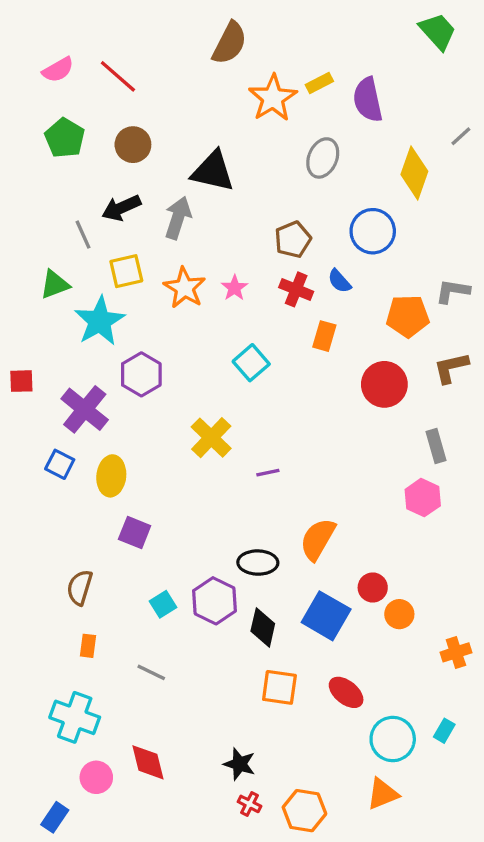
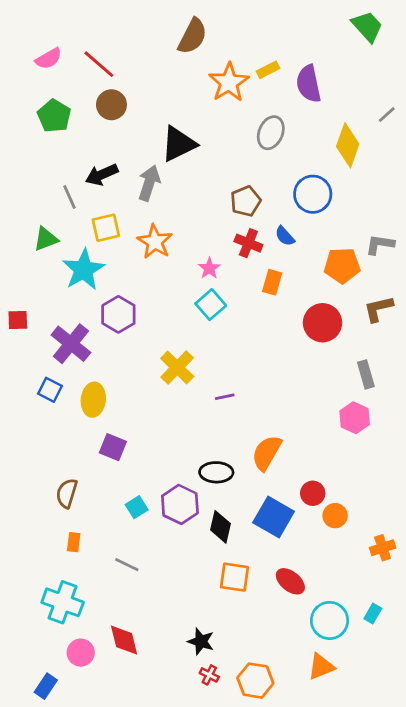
brown circle: (133, 145) -> (111, 105), moved
black triangle: (213, 171) -> (179, 144), turned -39
pink star: (235, 288) -> (209, 268), moved

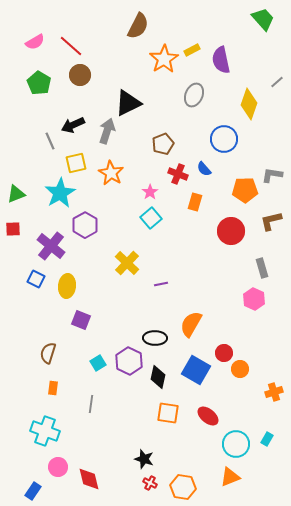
brown pentagon: (246, 201) -> (163, 144), moved
green triangle: (46, 239) -> (16, 194), moved
gray line: (127, 565) -> (91, 404), turned 72
red diamond: (124, 640) -> (89, 479), moved

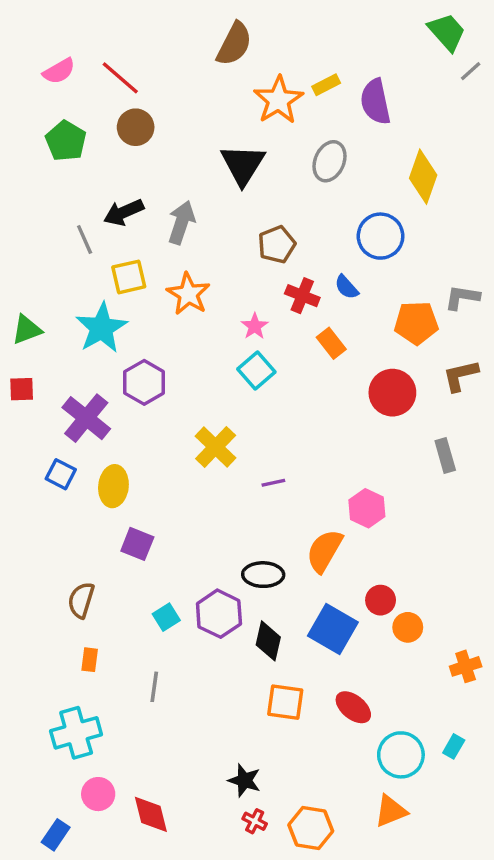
gray line: (277, 82) -> (471, 71), moved
black triangle: (128, 103) -> (243, 165), moved, turned -32
orange rectangle: (195, 202) -> (331, 343), turned -54
pink hexagon: (254, 299) -> (367, 508), moved
cyan cross: (45, 431) -> (76, 733), turned -36

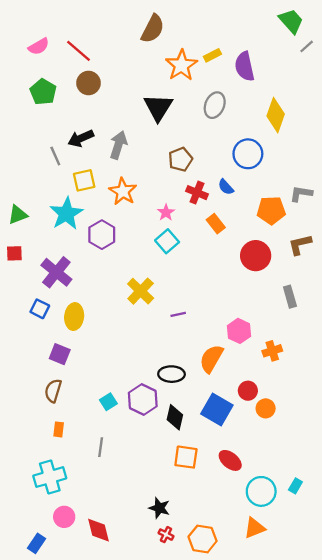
purple hexagon: (144, 382) -> (102, 235), moved
purple square: (137, 544) -> (60, 354), moved
orange cross: (466, 666) -> (272, 351), moved

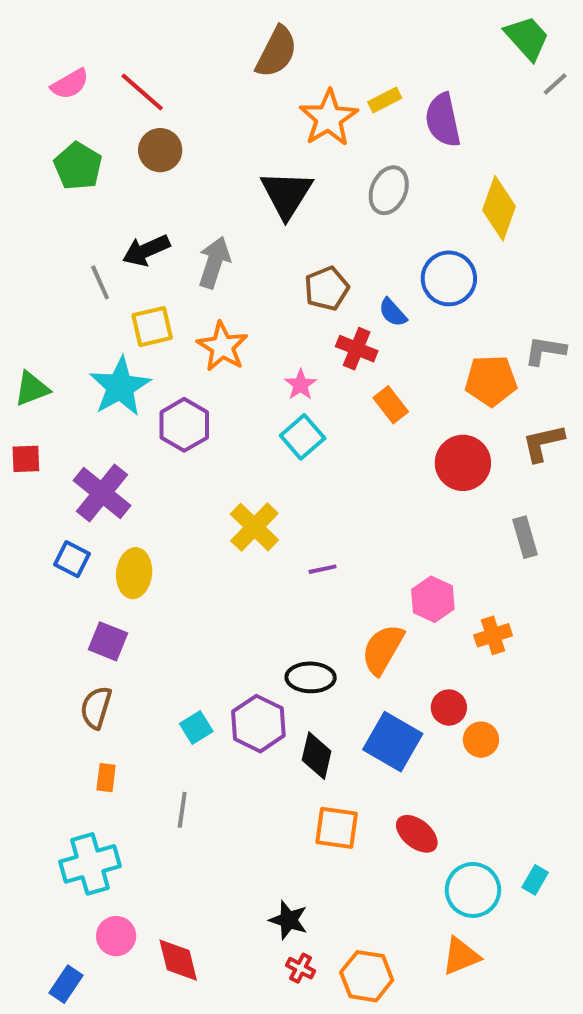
blue semicircle: (226, 187) -> (393, 313), moved

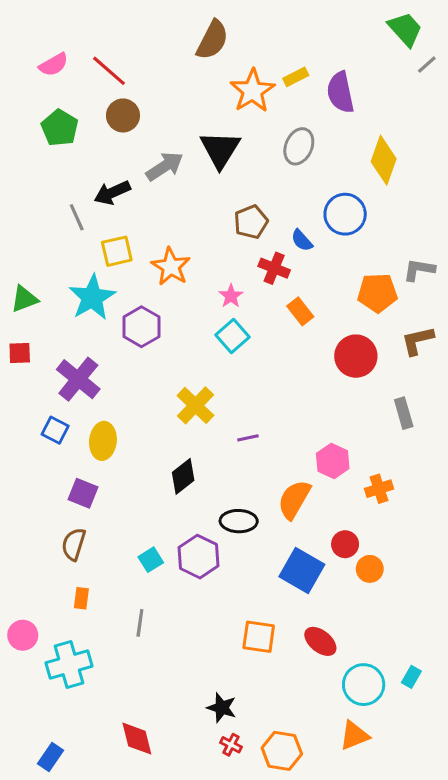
gray arrow: (214, 262) -> (165, 166), moved, turned 39
black diamond: (317, 756) -> (183, 476), moved, turned 39
pink circle: (116, 936) -> (23, 635), moved

